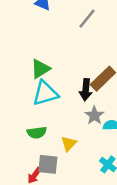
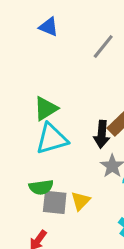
gray square: (48, 164) -> (55, 202), moved

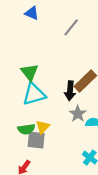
green triangle: (46, 109) -> (30, 72), turned -36
yellow triangle: (80, 201) -> (43, 127), moved

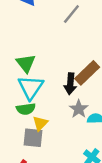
cyan triangle: (34, 94) -> (31, 87), turned -40
green semicircle: (26, 129) -> (26, 109), moved

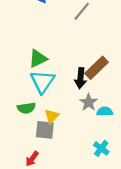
green triangle: (26, 63) -> (38, 59), turned 42
green semicircle: (26, 109) -> (26, 108), moved

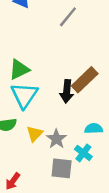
gray star: (89, 102) -> (56, 139), moved
gray square: (45, 130) -> (62, 168), moved
cyan cross: (101, 148) -> (83, 153), moved

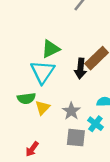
green triangle: (19, 69) -> (51, 49), moved
yellow triangle: (35, 134) -> (43, 108), moved

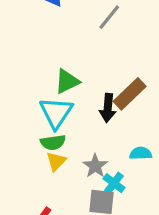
green semicircle: (26, 98) -> (53, 142), moved
cyan cross: (95, 124) -> (114, 183), moved

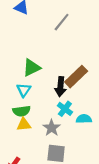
cyan triangle: (56, 113) -> (24, 90), size x0.6
yellow triangle: (56, 161) -> (24, 124), turned 40
cyan cross: (114, 183) -> (65, 109), moved

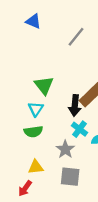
green triangle: (32, 68) -> (44, 85), turned -42
yellow triangle: (24, 124) -> (36, 167), moved

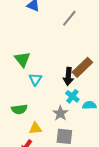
green triangle: (44, 85) -> (22, 59), moved
green semicircle: (33, 132) -> (19, 109), moved

